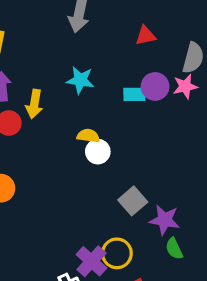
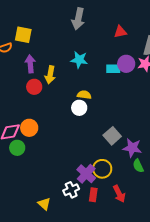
white circle: (98, 152) -> (79, 108), moved

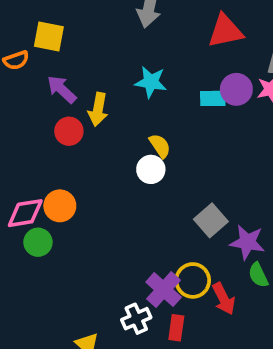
red triangle: (120, 32) -> (225, 31), size x1.5
purple arrow: (30, 64) -> (62, 89), turned -42
yellow semicircle: (84, 95) -> (160, 146), turned 48
red arrow: (119, 194) -> (224, 299), moved

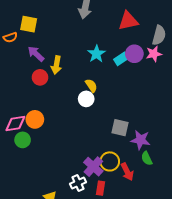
cyan star: (151, 82) -> (96, 54), moved, turned 30
cyan rectangle: (213, 98) -> (121, 59), turned -32
gray square: (211, 220) -> (120, 128), turned -36

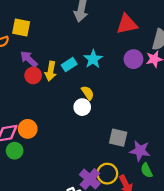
cyan rectangle: (121, 59) -> (69, 65), moved
red circle: (40, 77) -> (33, 75), moved

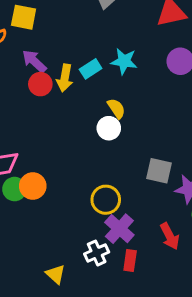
cyan star: (93, 59) -> (124, 61), turned -30
orange circle: (28, 129) -> (33, 186), moved
yellow circle: (107, 174) -> (106, 200), moved

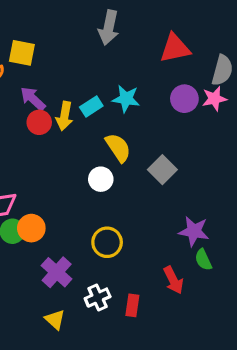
yellow semicircle: (116, 108) -> (118, 148), size x1.4
white circle: (109, 128) -> (101, 179), moved
gray square: (159, 171) -> (162, 170), moved, turned 32
purple cross: (119, 229) -> (57, 272), moved

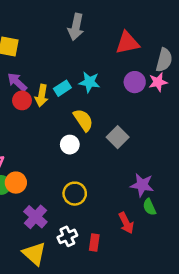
yellow triangle: (55, 320) -> (34, 254), size x1.5

